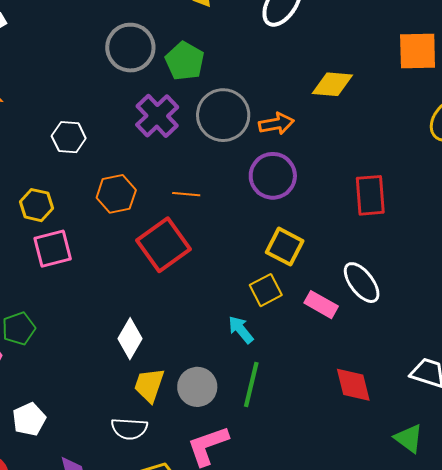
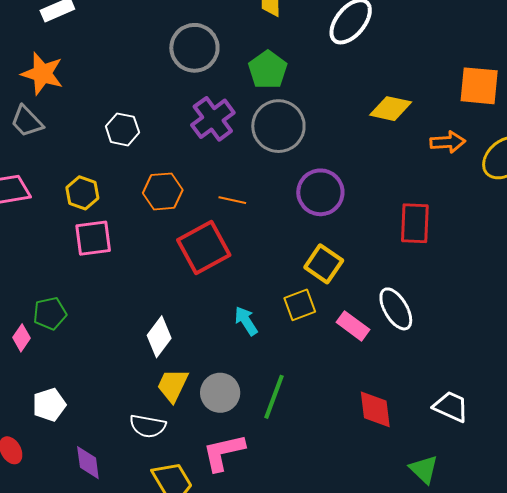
green pentagon: (185, 61) -> (268, 70), moved
orange arrow: (276, 124) -> (448, 142), moved
cyan arrow: (241, 330) -> (246, 321), moved

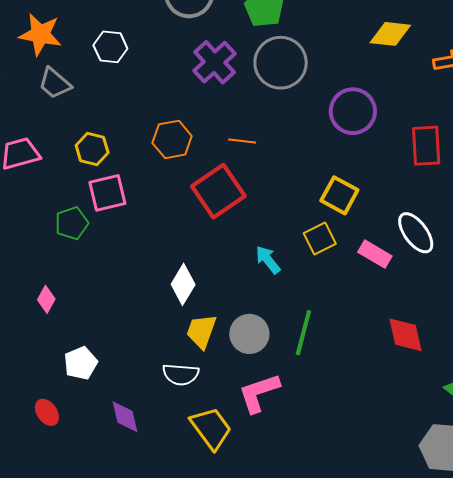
gray trapezoid: (27, 121) -> (55, 83), moved
white hexagon: (122, 129) -> (110, 47), moved
purple circle: (320, 192) -> (353, 111), moved
green pentagon: (50, 313) -> (72, 223), moved

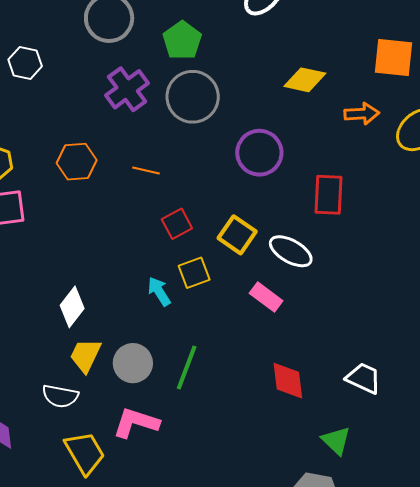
red square: (218, 191) -> (177, 224), moved, size x0.6
white ellipse: (416, 233) -> (291, 251), moved, turned -30
yellow square: (320, 238) -> (194, 273), moved
pink L-shape: (259, 393) -> (136, 423), turned 30

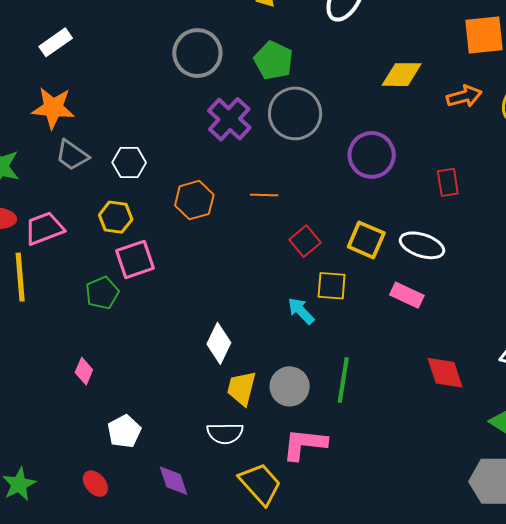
white hexagon: (25, 63) -> (129, 162), moved
red rectangle: (329, 195) -> (448, 182), size x0.7
yellow square: (194, 273) -> (332, 286), turned 36

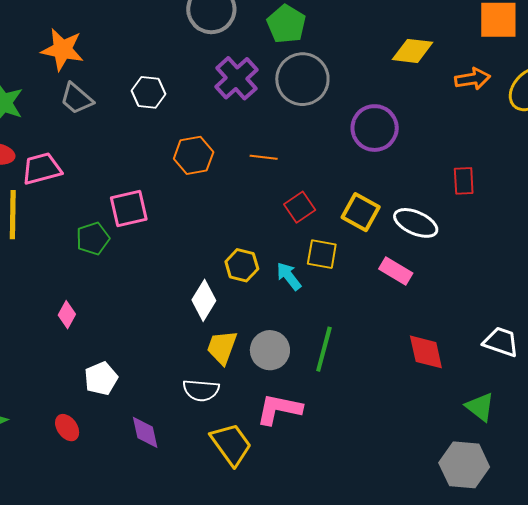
white hexagon: (129, 162) -> (149, 92), moved
red rectangle: (448, 182) -> (464, 181), moved
yellow hexagon: (116, 217) -> (242, 265), moved

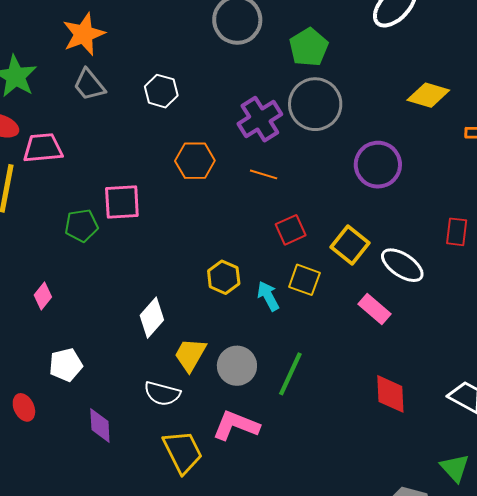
orange star: (62, 50) -> (84, 34), turned 30
purple cross: (236, 78) -> (260, 119), moved
white diamond: (204, 300) -> (152, 318), moved
green triangle: (480, 407) -> (455, 468), moved

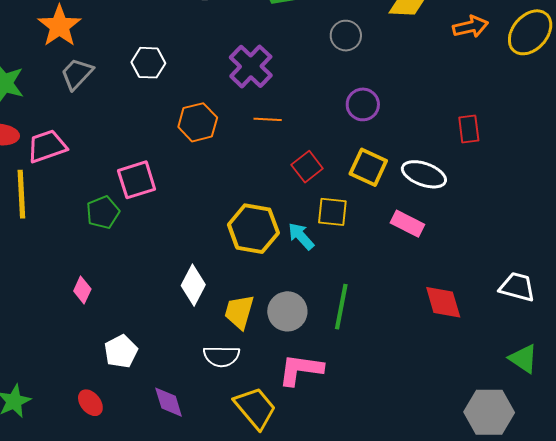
gray trapezoid: (89, 85) -> (77, 74), turned 96
gray circle: (315, 104) -> (346, 36), moved, size x0.6
purple circle: (378, 165) -> (363, 104), moved, size x0.7
yellow hexagon: (224, 277) -> (253, 229), size x1.5

